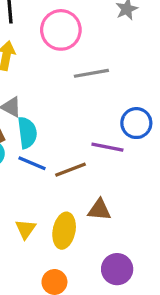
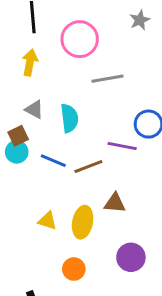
cyan semicircle: (27, 133) -> (69, 118), moved
yellow triangle: (26, 229) -> (47, 221), turned -48

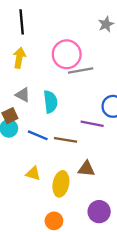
pink circle: (80, 39) -> (67, 54), moved
brown line: (88, 167) -> (66, 140), turned 30
yellow triangle: (47, 221) -> (33, 173), moved

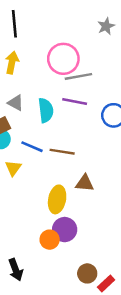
purple line: (92, 124) -> (75, 101), moved
yellow triangle: (33, 173) -> (13, 168), moved, turned 49
purple circle: (99, 212) -> (65, 230), moved

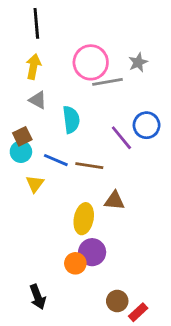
gray star: (106, 26) -> (138, 62), moved
purple line: (75, 101) -> (121, 138), moved, turned 40
gray triangle: (16, 103) -> (38, 100), moved

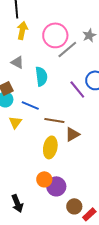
yellow arrow: (33, 67) -> (22, 30), moved
gray line: (107, 82) -> (67, 49), turned -30
brown line: (89, 166) -> (54, 120), moved
brown triangle: (114, 201) -> (72, 134), turned -35
purple circle: (92, 252) -> (56, 186), moved

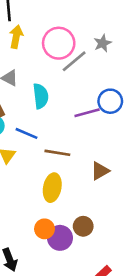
purple line: (77, 89) -> (87, 113), turned -66
brown triangle: (72, 134) -> (100, 171), moved
brown circle: (74, 206) -> (83, 226), moved

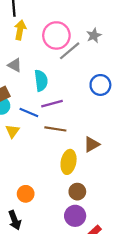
purple line: (87, 113) -> (52, 104), moved
yellow ellipse: (52, 188) -> (69, 162), moved
orange circle: (45, 229) -> (26, 194), moved
purple circle: (60, 238) -> (75, 216), moved

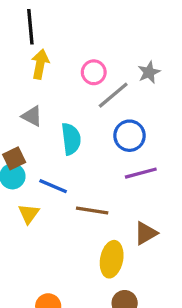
pink circle: (56, 35) -> (94, 72), size x0.6
blue circle: (100, 85) -> (129, 136), moved
purple line: (52, 104) -> (141, 173), moved

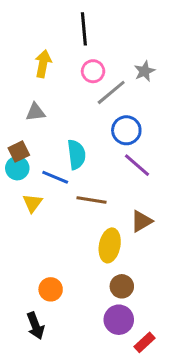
black line: (30, 27) -> (84, 29), moved
gray triangle: (32, 116) -> (35, 112), turned -35
cyan semicircle: (71, 139) -> (76, 155), moved
purple line: (141, 173) -> (137, 165), turned 56

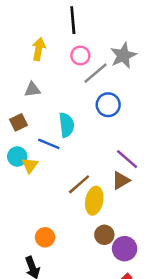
gray star: (145, 71) -> (123, 55), size x1.5
purple line: (137, 165) -> (127, 159), moved
cyan circle: (17, 168) -> (17, 156), moved
brown line: (92, 200) -> (79, 184), moved, turned -50
purple circle: (119, 320) -> (125, 249), moved

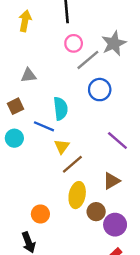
yellow arrow: (39, 49) -> (25, 21), moved
yellow triangle: (30, 165) -> (62, 146), moved
brown triangle: (121, 180) -> (112, 181), moved
yellow ellipse: (94, 201) -> (77, 195), moved

